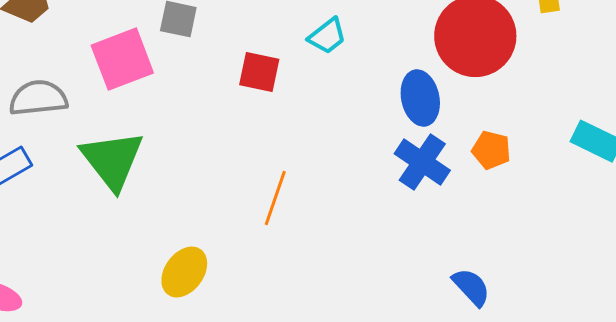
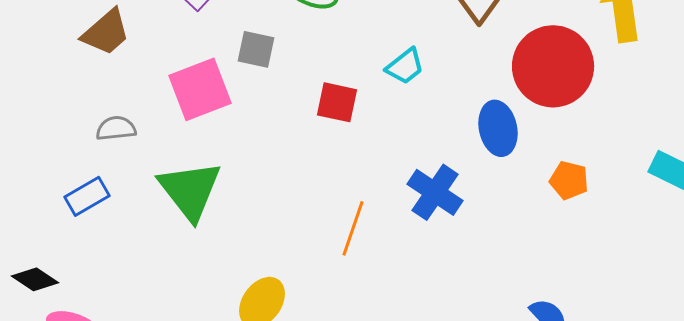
gray semicircle: (38, 98) -> (116, 128), size x0.7
blue cross: (422, 162) -> (435, 192), moved

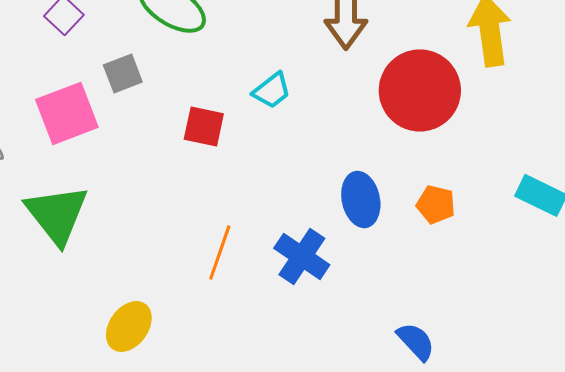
gray square: (256, 49) -> (123, 73), turned -33
blue ellipse: (498, 128) -> (361, 199), moved
blue cross: (435, 192) -> (302, 256), moved

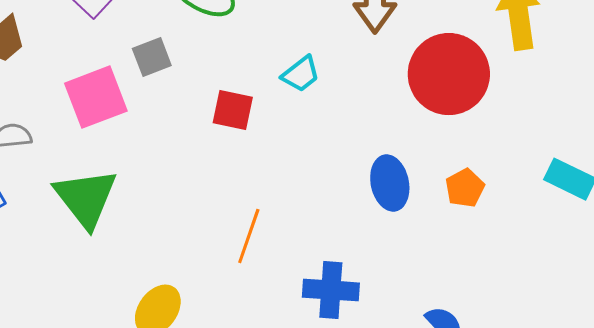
orange pentagon: (436, 204) -> (465, 188), turned 30
blue cross: (302, 256) -> (331, 290), moved, turned -30

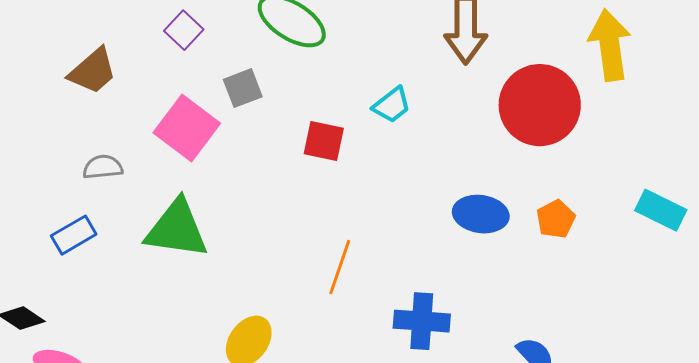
pink square: (96, 97) -> (187, 128), turned -32
blue ellipse: (390, 183) -> (481, 214), turned -70
green triangle: (86, 198) -> (177, 229), turned -44

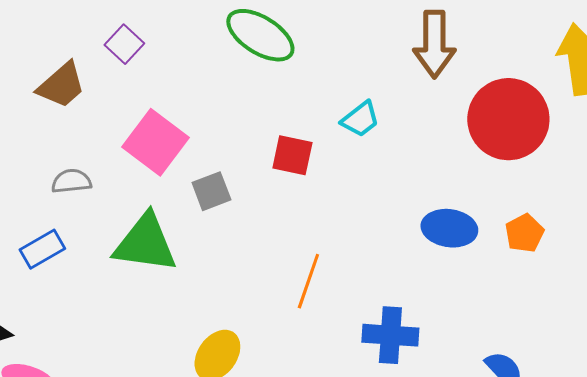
purple square: (184, 30) -> (124, 44), moved
gray square: (243, 88) -> (211, 191), moved

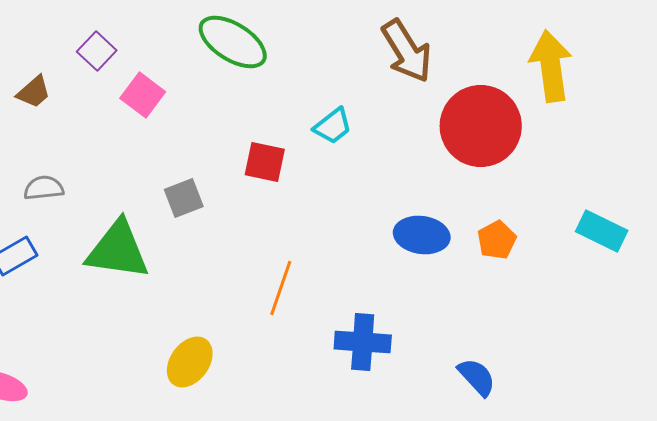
brown arrow: (434, 44) -> (407, 51), turned -32
brown trapezoid: (61, 85) -> (34, 92), size x0.7
pink square: (155, 142) -> (143, 95), moved, size x0.7

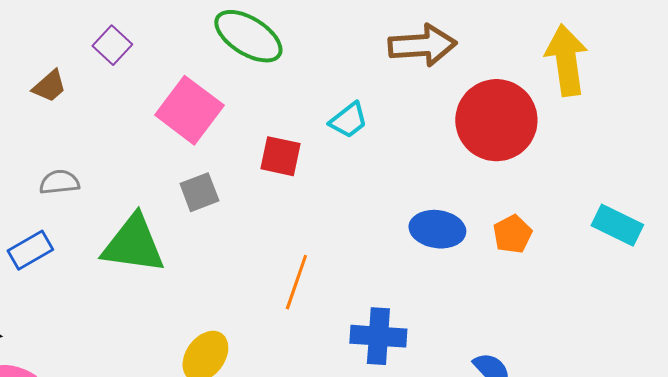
brown arrow: (407, 51) -> (422, 45), turned -62
pink square: (143, 95) -> (189, 110), moved, size x1.5

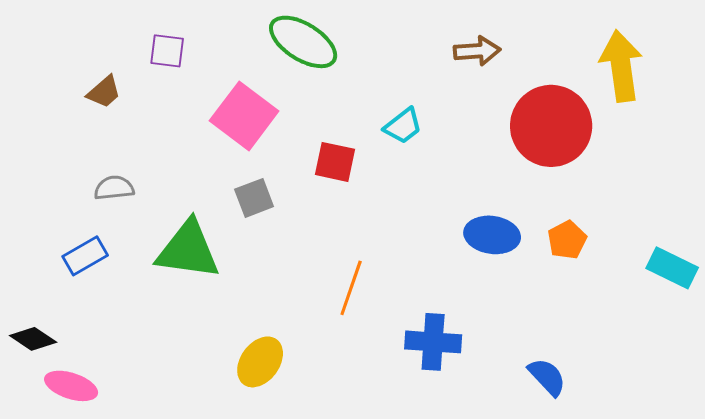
purple square: (112, 45) -> (167, 51), turned -36
brown arrow: (422, 45) -> (477, 51), size x0.7
cyan rectangle: (617, 225) -> (672, 268), moved

